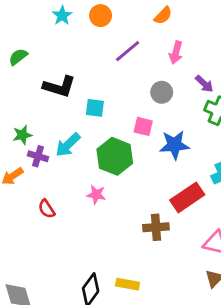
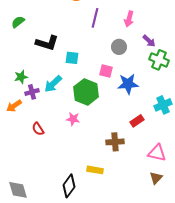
purple line: (128, 51) -> (95, 18), turned -36
purple cross: (38, 156) -> (32, 92), turned -32
red rectangle: (187, 197) -> (137, 121), size x0.6
yellow rectangle: (128, 284) -> (95, 170), moved

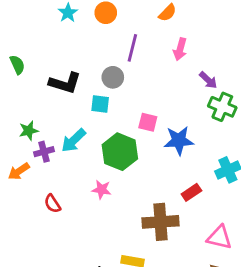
green semicircle: (18, 22) -> (17, 65), moved, turned 104
gray circle: (119, 47) -> (113, 77), moved
brown cross: (115, 142) -> (161, 222), size x1.4

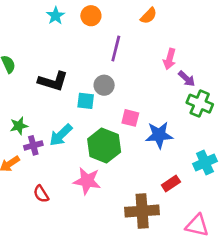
pink arrow: (180, 49) -> (170, 59), moved
gray circle: (113, 77) -> (104, 85), moved
pink star: (102, 190) -> (87, 181), size x1.5

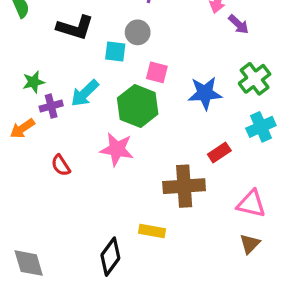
green cross: (200, 104) -> (255, 79), moved, turned 30
pink square: (130, 118) -> (157, 72), moved

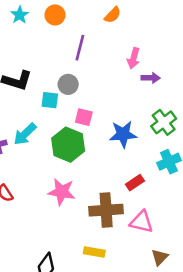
purple arrow: (239, 24) -> (151, 78), turned -42
pink star: (117, 149) -> (62, 192), moved
pink triangle: (251, 204) -> (141, 222), moved
yellow rectangle: (152, 231) -> (94, 252), moved

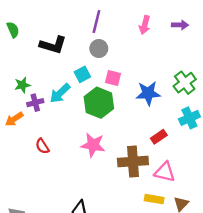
purple line: (80, 48) -> (96, 21), moved
pink arrow: (134, 58) -> (145, 25), moved
purple arrow: (151, 78) -> (180, 25), moved
cyan square: (50, 100) -> (82, 74), moved, turned -35
yellow rectangle: (94, 252) -> (154, 199), moved

